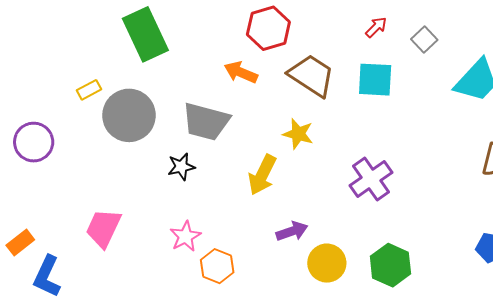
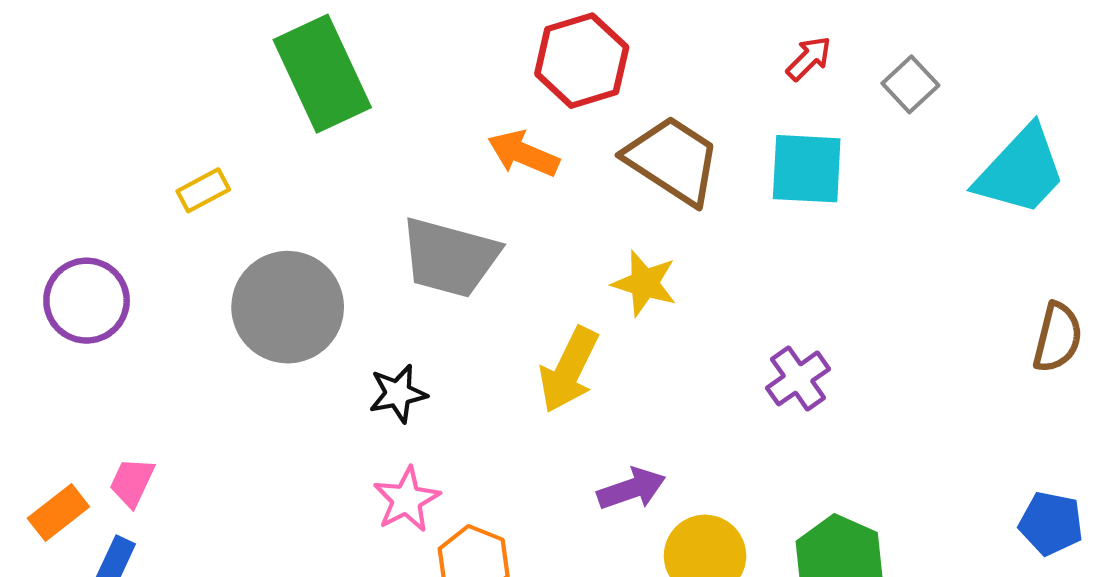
gray circle: (129, 115) -> (288, 307), moved
black star: (181, 167) -> (398, 394), moved
purple cross: (371, 179) -> (798, 378), size x0.7
pink trapezoid: (103, 228) -> (132, 482), moved, size x0.6

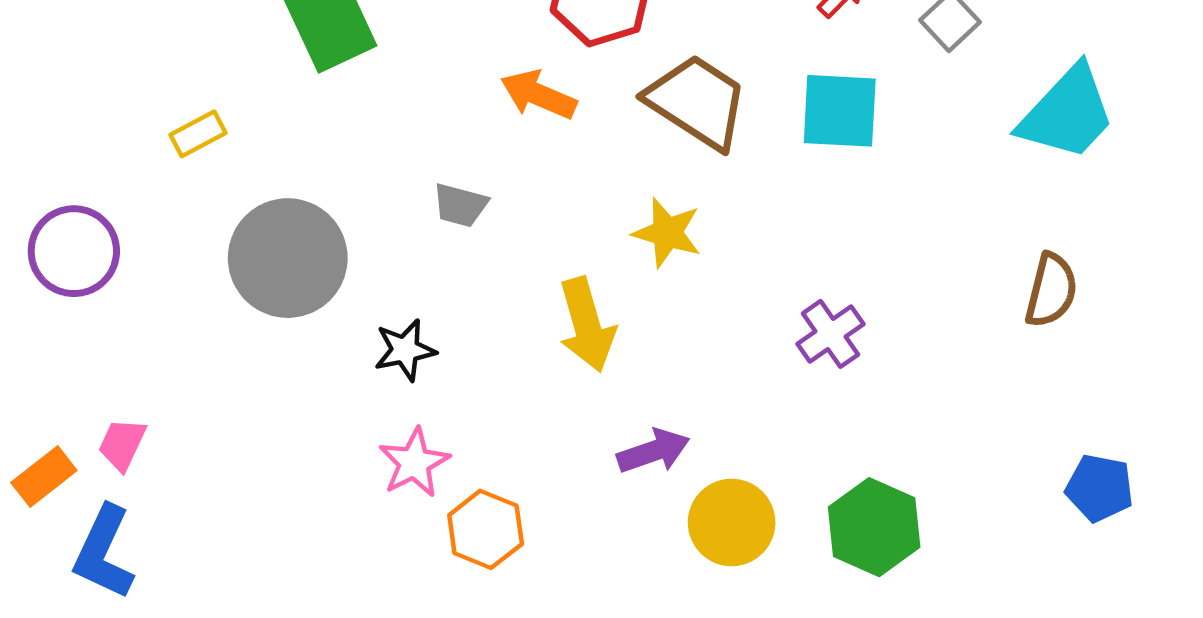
gray trapezoid: (450, 257) -> (460, 205), size x0.5
brown semicircle: (1058, 337) -> (1051, 290), moved
yellow arrow: (569, 370) -> (587, 325), turned -42

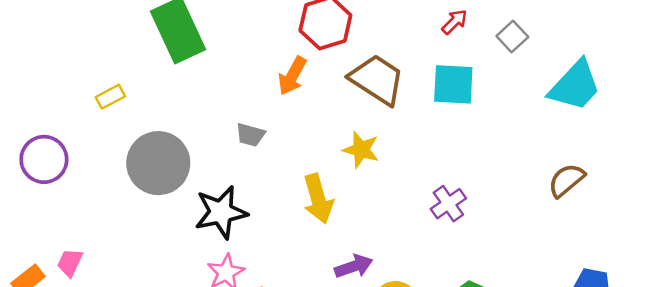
orange arrow: (538, 95) -> (292, 76), turned -84
brown semicircle: (1051, 290) -> (566, 180), turned -144
black star: (405, 350) -> (221, 212), size x1.6

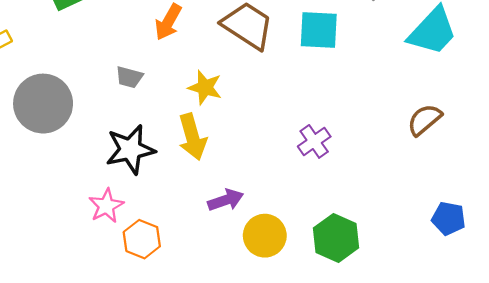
yellow star: (361, 150) -> (205, 87), moved
black star: (221, 212) -> (130, 149), moved

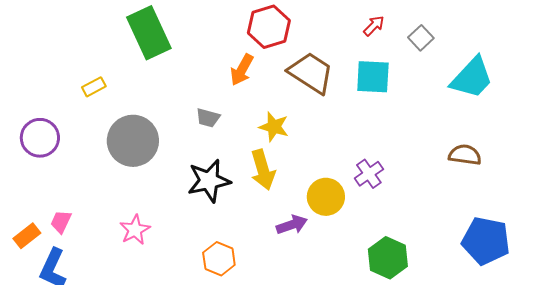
brown semicircle: (424, 120) -> (465, 155), turned 48
pink star: (106, 206) -> (135, 230), moved
blue pentagon: (449, 218) -> (486, 241), size x1.6
yellow circle: (265, 236) -> (326, 197), moved

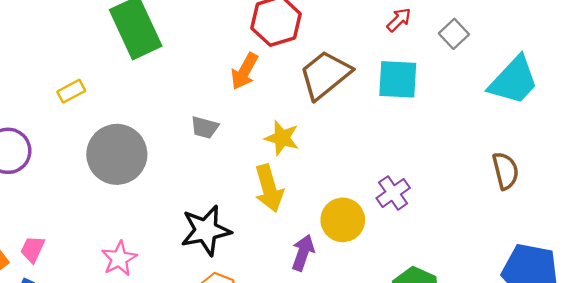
brown trapezoid: (311, 73) -> (325, 75), turned -72
brown semicircle: (465, 155) -> (505, 171), turned 68
black star: (209, 181) -> (206, 230), moved
purple arrow: (292, 225) -> (303, 253), turned -52

